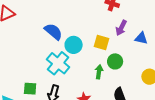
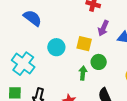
blue semicircle: (53, 32) -> (32, 18), moved
cyan cross: (58, 63) -> (23, 64), moved

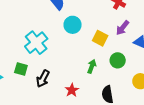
cyan circle: (56, 47) -> (73, 25), moved
green circle: (99, 62) -> (118, 60), moved

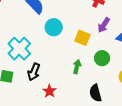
black arrow: (43, 79) -> (34, 72), moved
red star: (72, 90) -> (49, 91), moved

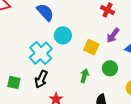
cyan cross: (19, 49) -> (41, 53), moved

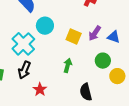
purple arrow: (113, 35) -> (95, 33), moved
green circle: (110, 68) -> (103, 61), moved

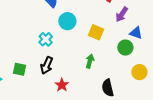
purple arrow: (95, 33) -> (122, 14), moved
cyan cross: (23, 44) -> (46, 39), size x0.6
green circle: (103, 61) -> (125, 48), moved

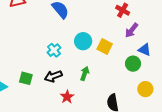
cyan circle: (67, 21) -> (83, 41), moved
green arrow: (90, 61) -> (85, 74), moved
black arrow: (47, 65) -> (53, 76), turned 42

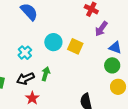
green circle: (133, 64) -> (112, 65), moved
green arrow: (85, 74) -> (46, 74), moved
red star: (67, 97) -> (32, 98), moved

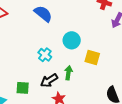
yellow square: (75, 46) -> (92, 58), moved

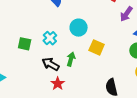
black arrow: (49, 80) -> (51, 64), turned 54
green square: (23, 88) -> (25, 44), moved

